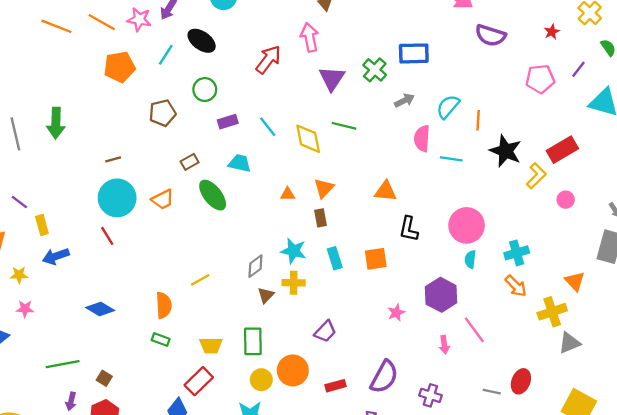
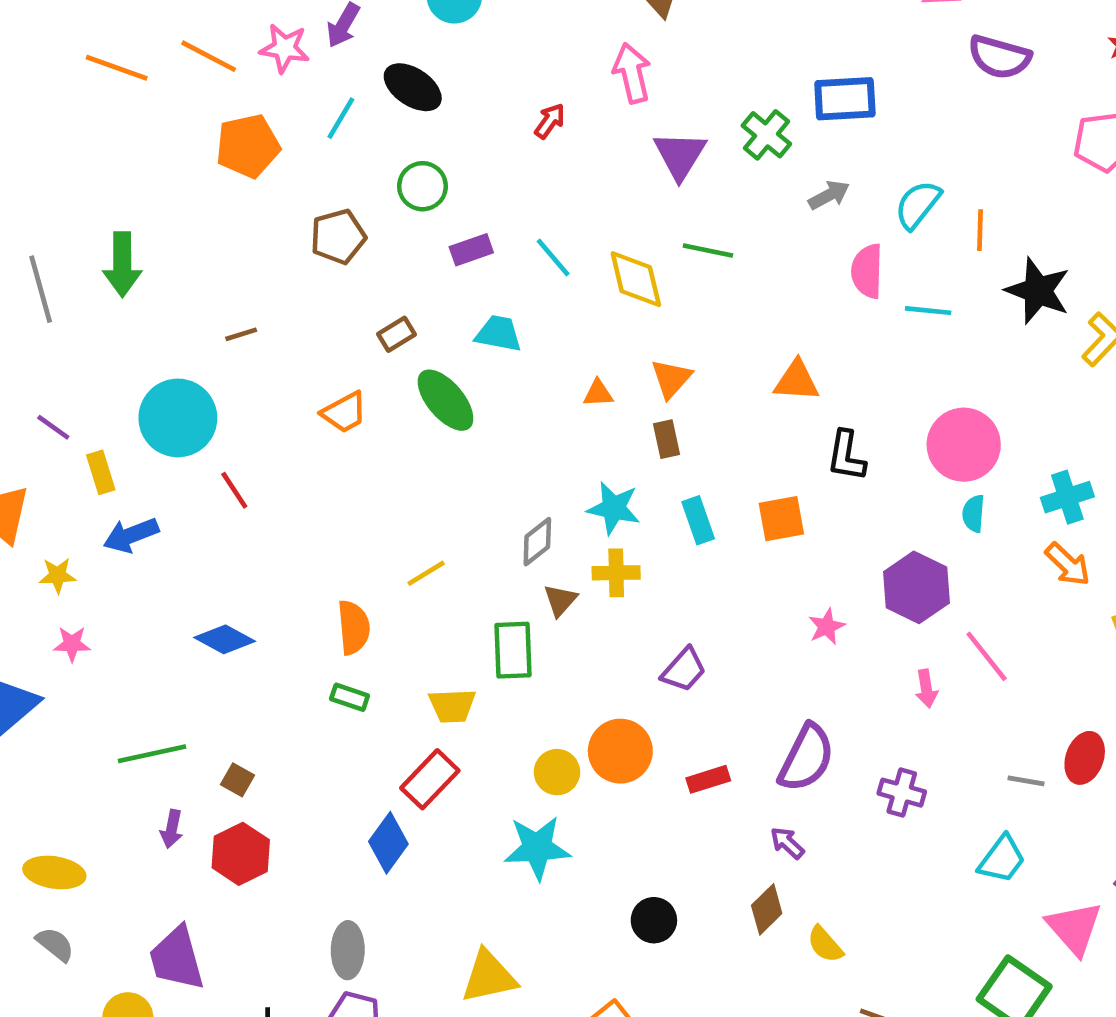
red arrow: (268, 60) -> (550, 121), size x0.6
cyan circle: (117, 198) -> (178, 418), moved
green rectangle: (253, 341) -> (513, 650), moved

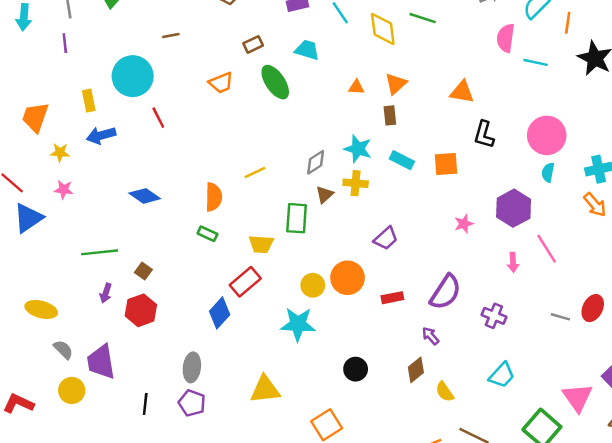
purple line: (53, 427) -> (65, 43), moved, turned 42
cyan rectangle: (698, 520) -> (402, 160), turned -50
cyan trapezoid: (1002, 859) -> (502, 375), moved
gray semicircle: (55, 944) -> (63, 350), moved

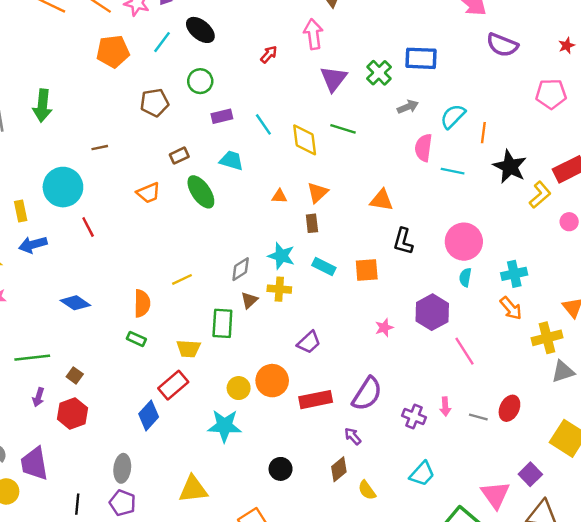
pink arrow: (513, 262) -> (445, 407), moved
red rectangle: (392, 298) -> (316, 400), size x1.5

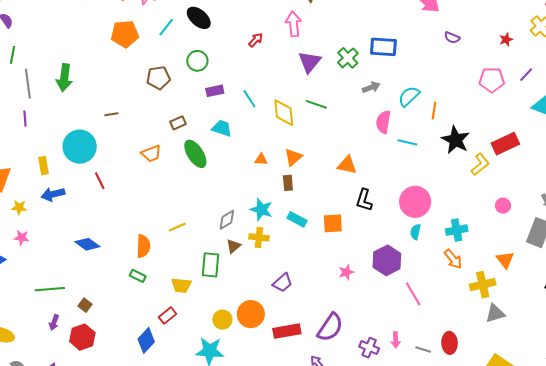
purple semicircle: (502, 45) -> (452, 38), size x0.6
pink circle: (569, 222) -> (503, 206), moved
red rectangle: (173, 385) -> (168, 316), size x0.7
red ellipse: (509, 408) -> (450, 343), turned -30

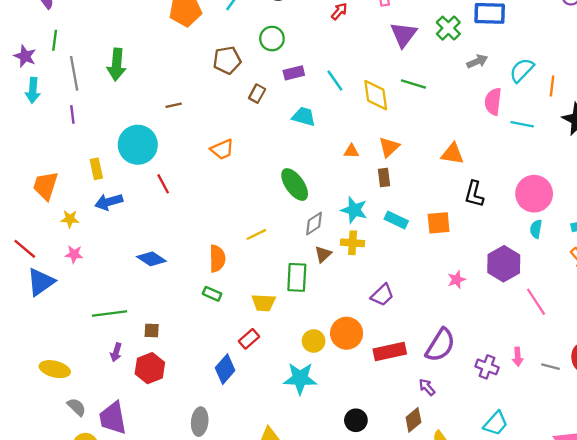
brown rectangle: (178, 123) -> (257, 94), moved, turned -35
green ellipse: (195, 154) -> (295, 184), moved
brown square: (85, 305) -> (152, 330), turned -32

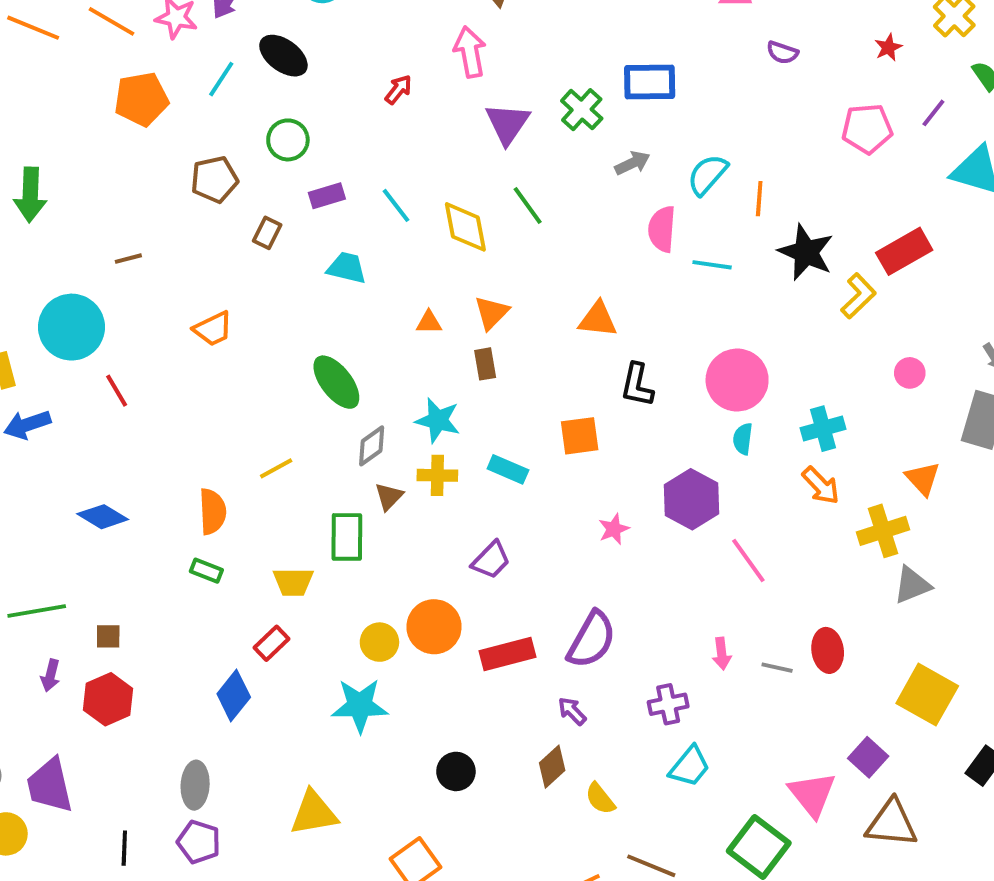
green line: (413, 84) -> (528, 205), turned 40
cyan rectangle: (396, 220) -> (508, 469), moved
purple cross: (487, 367) -> (668, 704), moved, turned -30

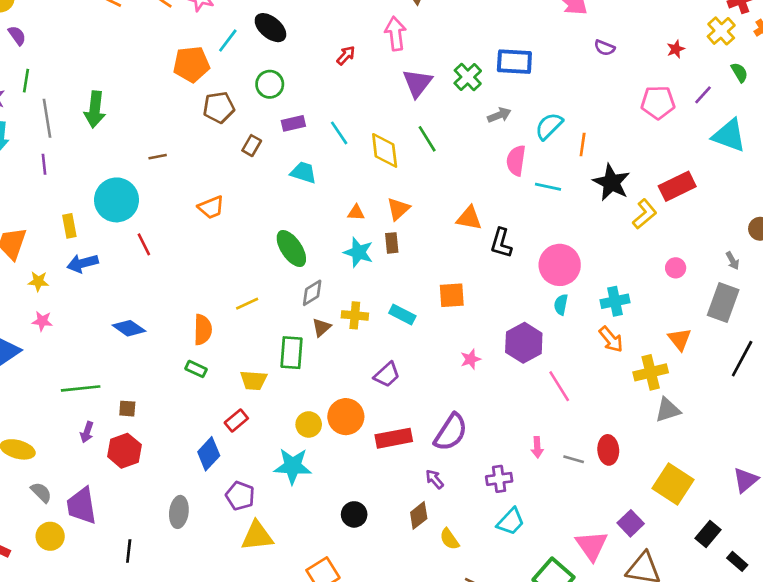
orange pentagon: (141, 99) -> (191, 64), moved
black L-shape: (637, 385) -> (501, 243), moved
cyan star: (438, 420) -> (358, 252), moved
purple pentagon: (199, 842) -> (240, 496), moved

